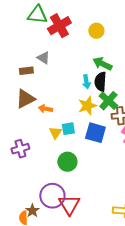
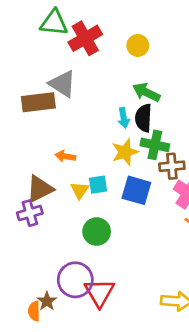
gray triangle: (43, 58) -> (62, 84), size x1.5
brown rectangle: (26, 71) -> (38, 102), size x1.6
brown triangle: (25, 99) -> (40, 189), moved
green cross: (108, 101) -> (155, 145), turned -30

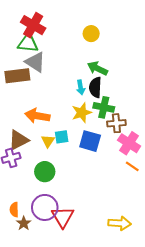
green triangle: (54, 23) -> (28, 43), moved
red cross: (85, 38) -> (33, 25), moved, turned -30
orange arrow: (65, 156) -> (37, 116), size x1.6
green circle: (97, 232) -> (45, 172), moved
orange semicircle: (34, 311) -> (14, 210), moved

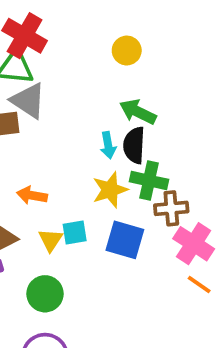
orange arrow: (37, 116) -> (32, 195), size x0.7

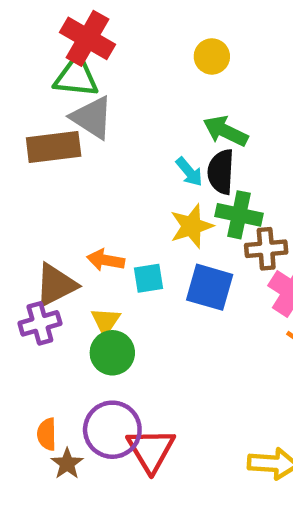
cyan arrow: (108, 145) -> (189, 172), turned -30
orange arrow: (32, 195) -> (106, 260), moved
yellow triangle: (51, 240) -> (106, 321), moved

